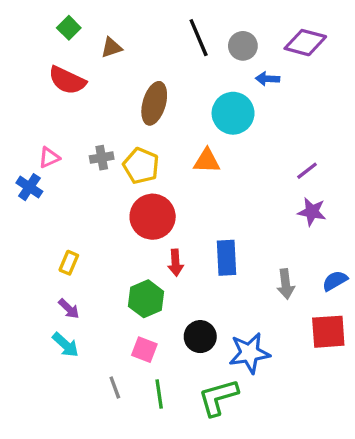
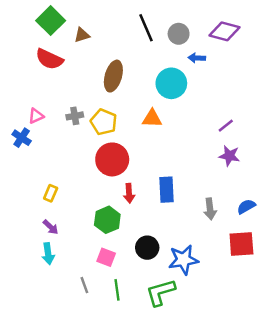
green square: (69, 28) -> (51, 21), size x1.6
cyan arrow: (66, 345) -> (48, 254), turned 40

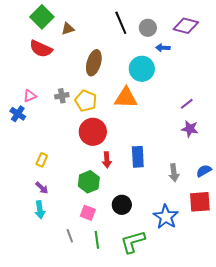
orange triangle: (152, 118) -> (126, 98), size x1.4
blue star: (183, 260) -> (166, 217), moved, turned -30

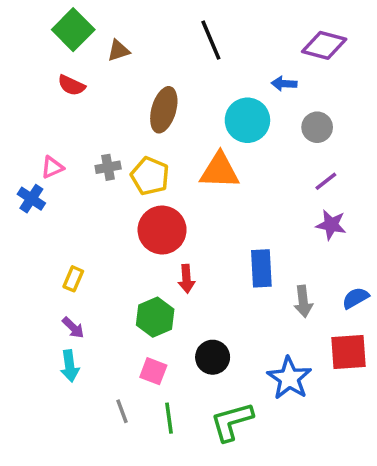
gray circle: (148, 28) -> (317, 127), moved
red semicircle: (41, 49) -> (71, 85), size x0.7
blue rectangle: (138, 157) -> (261, 268), moved

